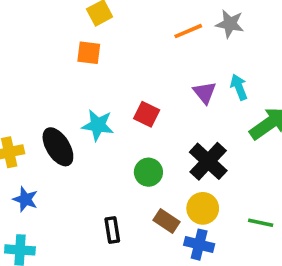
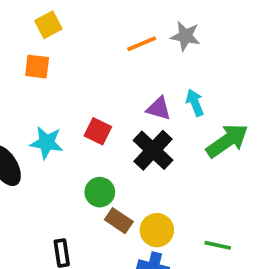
purple triangle: (205, 93) -> (159, 108), turned -35
black cross: (208, 161) -> (153, 150), moved
brown rectangle: (167, 221) -> (119, 221), moved

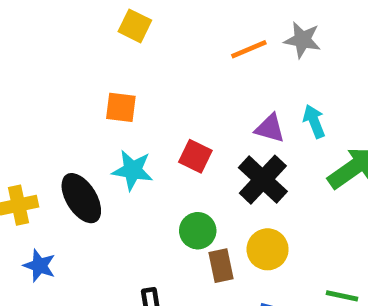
yellow square: (48, 25) -> (135, 26), turned -36
orange square: (37, 67) -> (121, 107), moved
brown rectangle: (119, 221) -> (221, 266), turned 44
yellow circle: (157, 230) -> (268, 249), moved

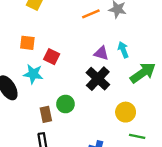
red square: (195, 156) -> (52, 57), moved
yellow circle: (268, 249) -> (126, 112), moved
brown rectangle: (221, 266) -> (46, 114), moved

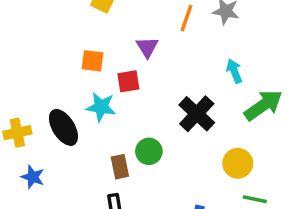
orange line: (91, 14) -> (186, 18), turned -48
purple triangle: (101, 53) -> (147, 47), moved, turned 42
red square: (52, 57) -> (128, 81), turned -35

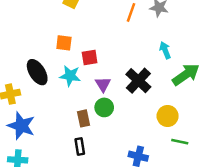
purple triangle: (147, 47) -> (103, 84), moved
black ellipse: (63, 127) -> (37, 72), moved
blue star: (33, 177) -> (21, 126), size x1.6

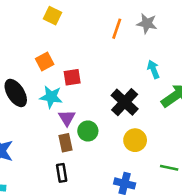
orange square: (64, 43) -> (45, 62), turned -35
purple triangle: (103, 84) -> (67, 118), moved
yellow circle: (168, 116) -> (135, 140), moved

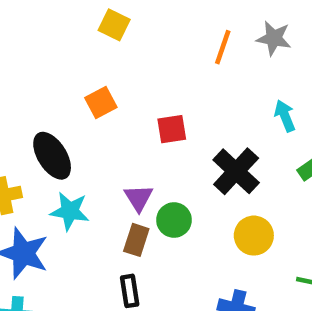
red square: (72, 77) -> (172, 129), moved
cyan star: (51, 97) -> (70, 211), moved
brown rectangle: (66, 143) -> (136, 240), turned 30

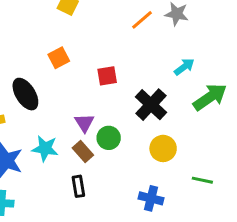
orange line: (223, 47) -> (142, 20), turned 30
cyan arrow: (285, 116) -> (184, 67), turned 75
cyan star: (70, 211) -> (45, 148), moved
brown rectangle: (136, 240) -> (83, 151), turned -60

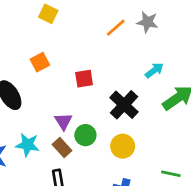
yellow circle: (163, 148) -> (123, 146), moved

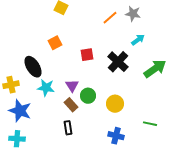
cyan arrow: (154, 70) -> (138, 40), moved
black cross: (124, 105) -> (118, 62), moved
cyan star: (28, 145) -> (46, 88), moved

